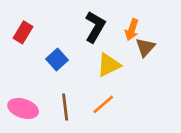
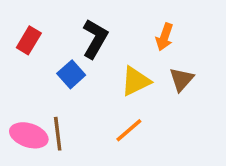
black L-shape: (95, 27) -> (95, 39), moved
brown triangle: (145, 47) -> (181, 79), moved
brown line: (65, 107) -> (58, 134), moved

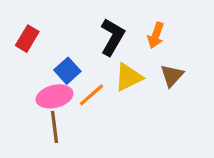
black L-shape: (95, 39) -> (112, 37), moved
orange line: (129, 130) -> (92, 95), moved
pink ellipse: (29, 135) -> (55, 96), moved, turned -32

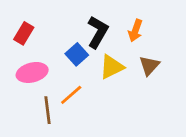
blue square: (67, 71) -> (77, 54), moved
orange line: (92, 95) -> (71, 95), moved
pink ellipse: (55, 96) -> (32, 72), moved

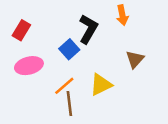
orange arrow: (135, 31) -> (122, 15), moved, turned -30
yellow triangle: (112, 67) -> (101, 85), moved
brown line: (47, 110) -> (69, 103), moved

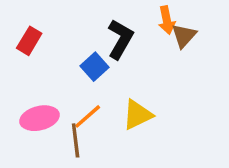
brown triangle: (135, 59) -> (184, 36), moved
pink ellipse: (29, 66) -> (40, 118), moved
brown line: (69, 103) -> (76, 140), moved

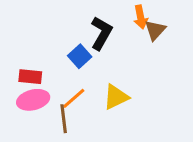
red rectangle: (29, 41) -> (30, 77), moved, turned 65

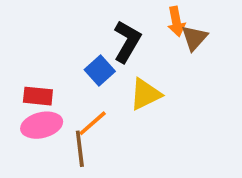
yellow triangle: (116, 97) -> (145, 94), moved

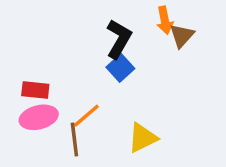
blue square: (100, 71) -> (120, 68), moved
yellow triangle: (145, 94) -> (143, 138), moved

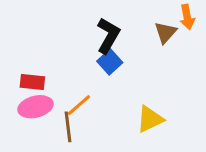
orange arrow: (165, 20) -> (187, 17), moved
yellow triangle: (143, 138) -> (150, 119), moved

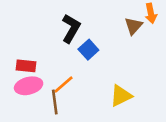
black L-shape: (108, 36) -> (71, 28), moved

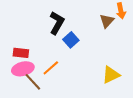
yellow triangle: (121, 96) -> (111, 75), moved
brown line: (55, 102) -> (33, 82), moved, turned -36

